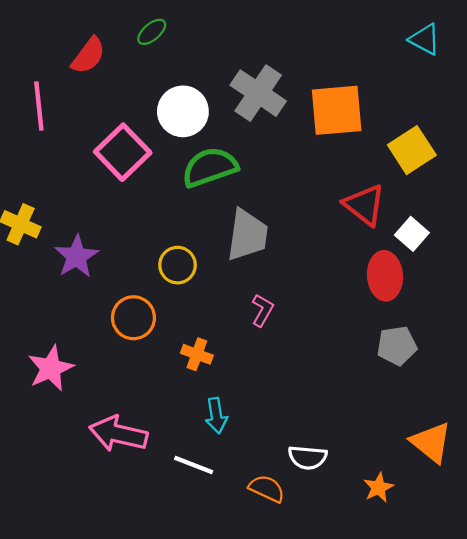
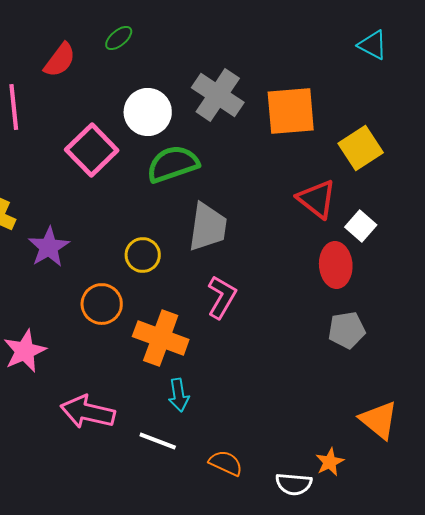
pink L-shape: (262, 310) -> (222, 297), size x1.4
orange cross: (197, 354) -> (161, 338), size x1.8
white semicircle: (308, 457) -> (294, 484), moved

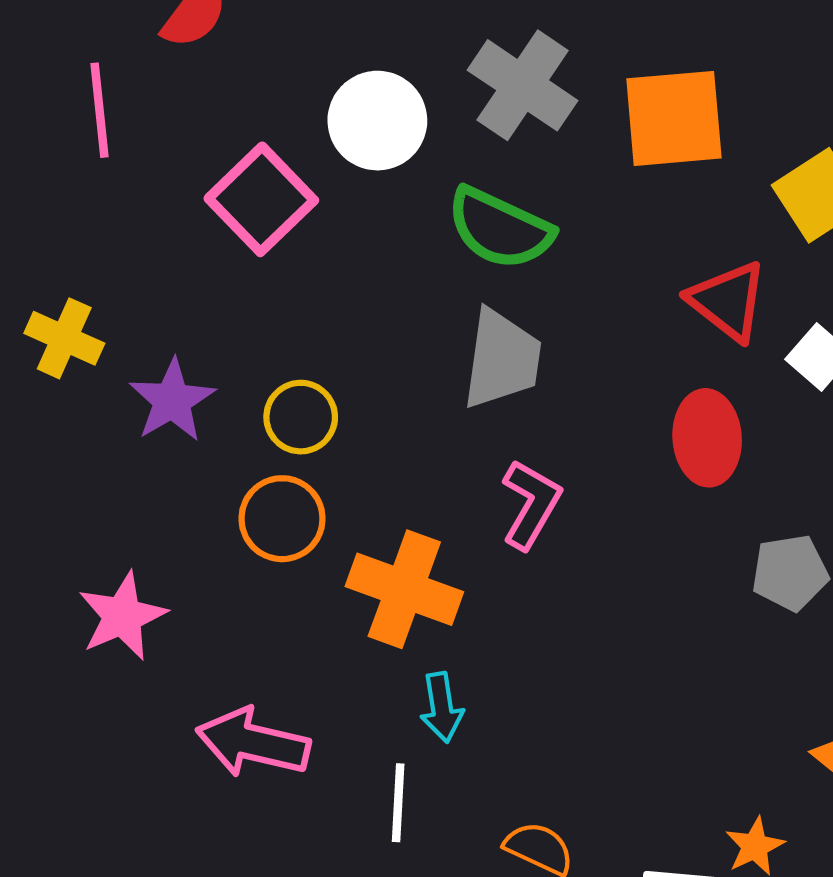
green semicircle: (173, 164) -> (500, 228), moved, turned -136
yellow circle: (143, 255) -> (301, 417), moved
red ellipse: (336, 265) -> (707, 438), moved
white line: (158, 441) -> (398, 803), turned 72

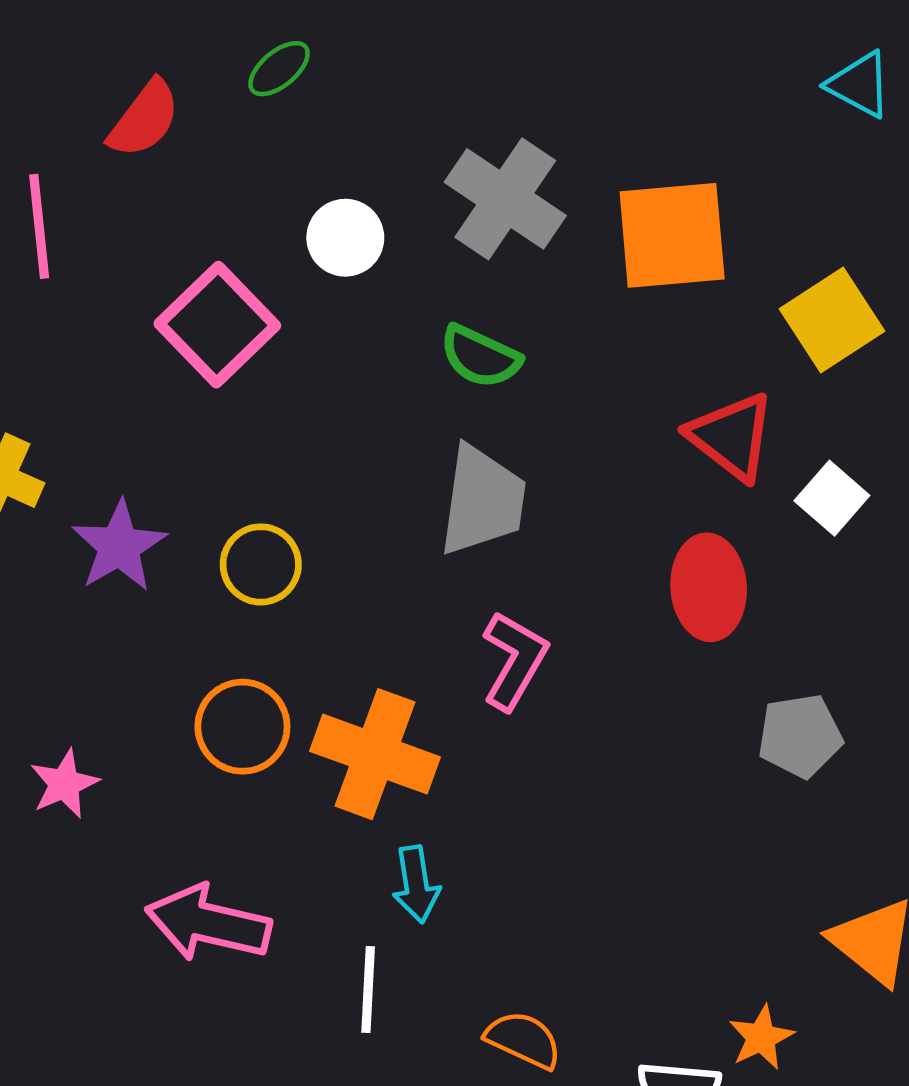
white circle: (377, 121) -> (345, 238), size x0.7
green semicircle: (500, 228) -> (480, 357), size x0.7
orange circle: (282, 519) -> (242, 727), moved
pink star: (122, 616) -> (64, 784), size x0.7

